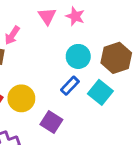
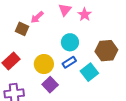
cyan circle: (78, 56) -> (70, 42), moved
yellow circle: (21, 98) -> (44, 64), moved

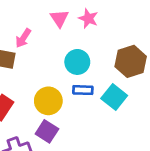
blue rectangle: (69, 62) -> (83, 90), turned 48
purple square: (50, 85) -> (47, 131), moved

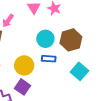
brown hexagon: (131, 61) -> (71, 40), moved
cyan square: (114, 97) -> (79, 71), moved

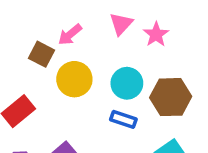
yellow circle: (24, 65) -> (74, 79), moved

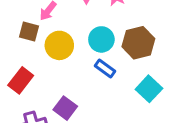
blue rectangle: (123, 119) -> (105, 69), turned 30

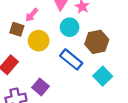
cyan circle: (101, 39) -> (70, 27), moved
blue rectangle: (105, 69) -> (71, 59), size x1.5

